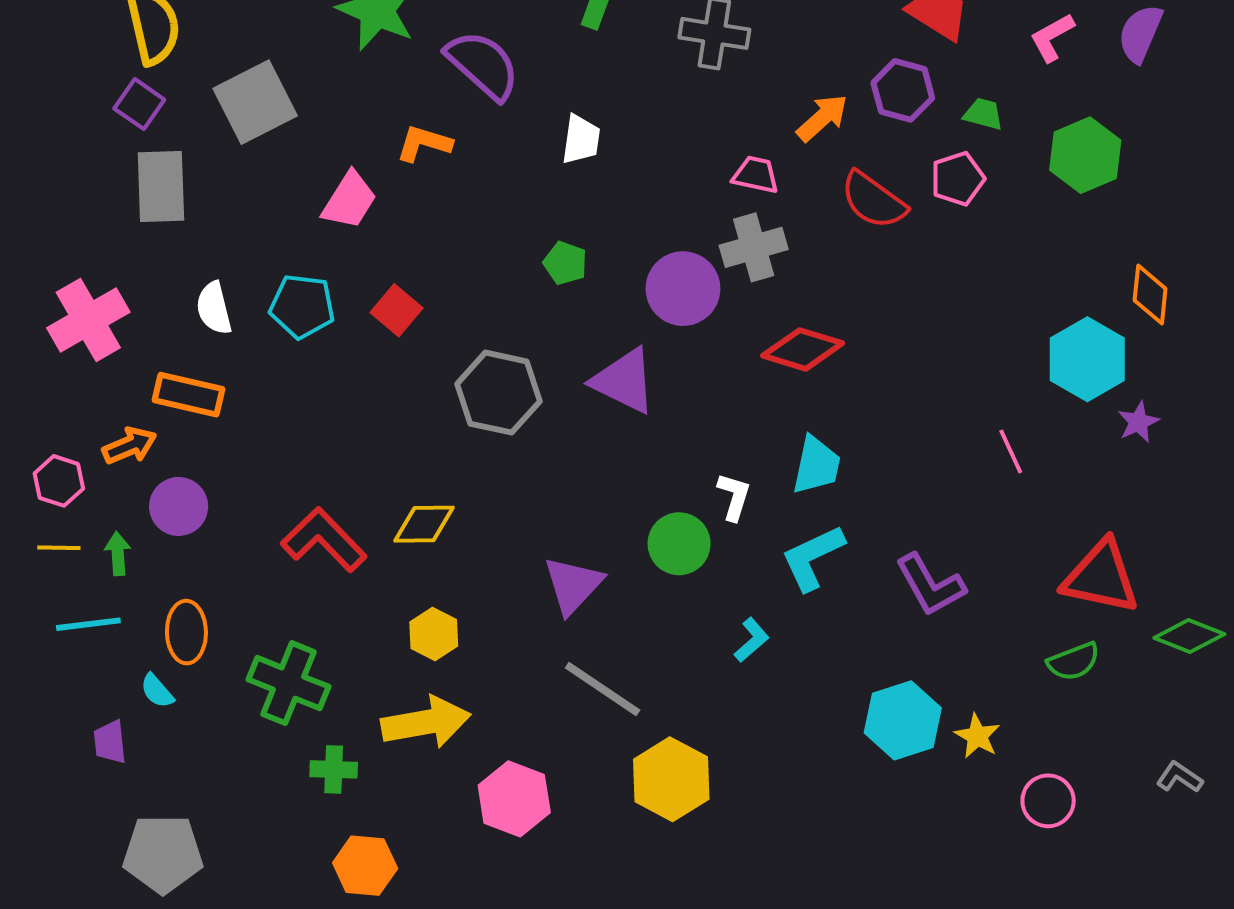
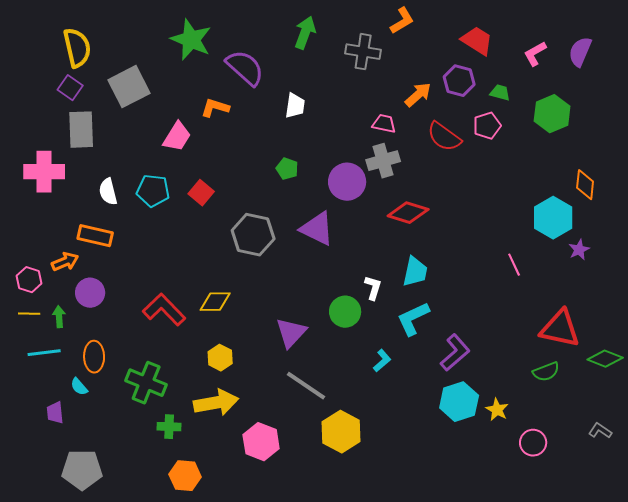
pink cross: (88, 320) -> (44, 172), moved, turned 30
purple L-shape: (930, 585) -> (455, 353), moved, turned -102

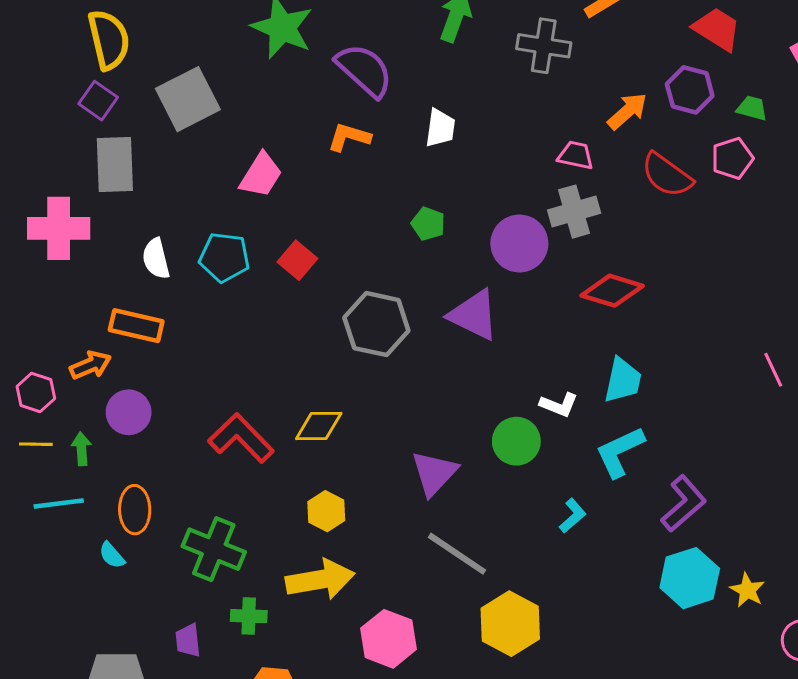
orange L-shape: (215, 108) -> (349, 137), moved
white L-shape: (373, 288) -> (559, 405), turned 95
purple trapezoid: (55, 413) -> (188, 640), moved

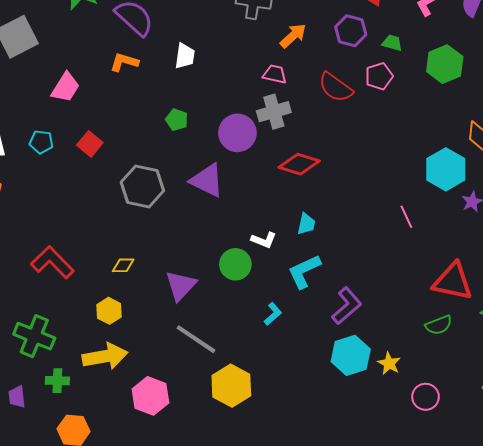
orange arrow: (627, 111) -> (293, 36), moved
cyan pentagon: (224, 257) -> (41, 142), size x0.7
cyan trapezoid: (623, 380) -> (306, 224), size x0.7
yellow diamond: (319, 426) -> (123, 265), moved, size x0.7

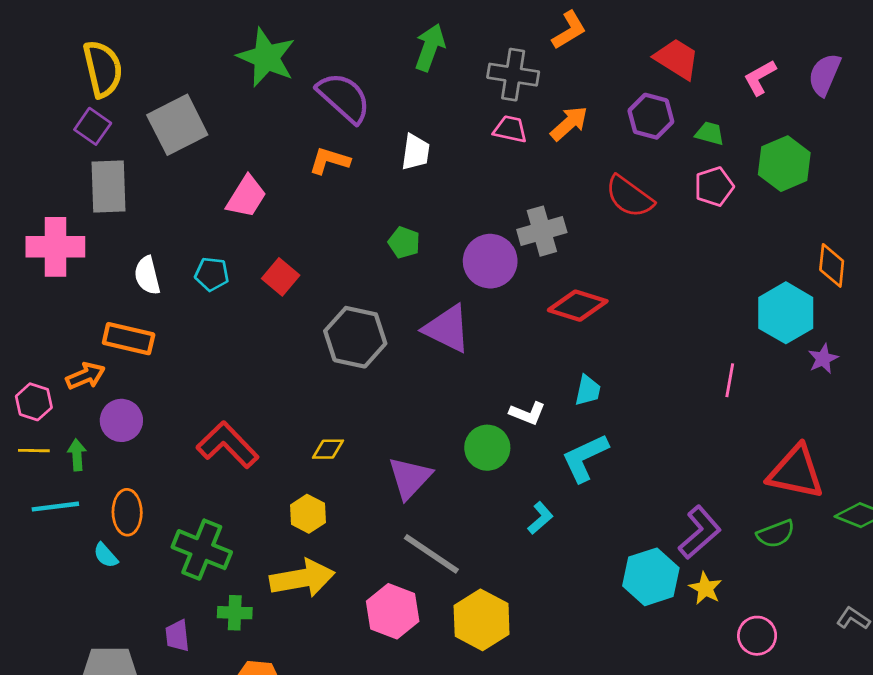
pink trapezoid: (275, 74) -> (510, 129), moved
pink pentagon: (379, 76) -> (714, 187), moved
pink line: (406, 217) -> (730, 380), turned 35
purple L-shape: (347, 306) -> (700, 532), moved
pink hexagon: (150, 396) -> (393, 611), moved

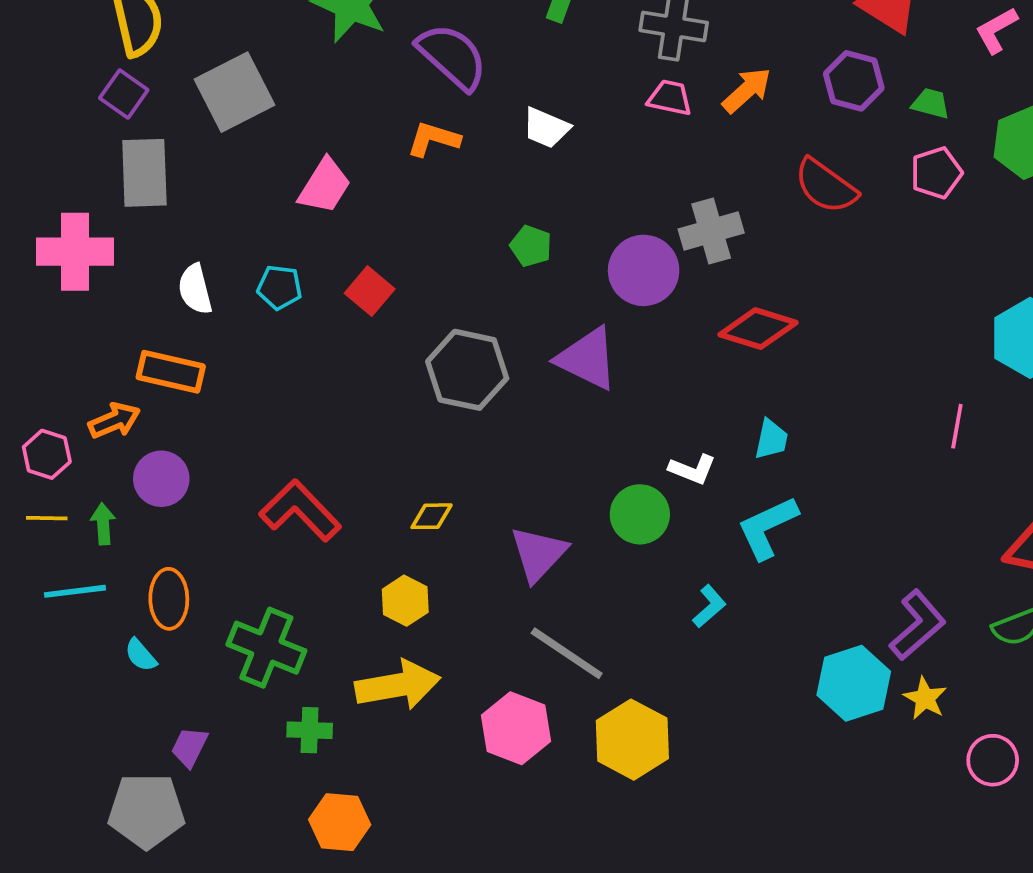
white trapezoid: (416, 152) -> (546, 128), turned 105
purple trapezoid: (177, 636) -> (189, 747), moved, turned 32

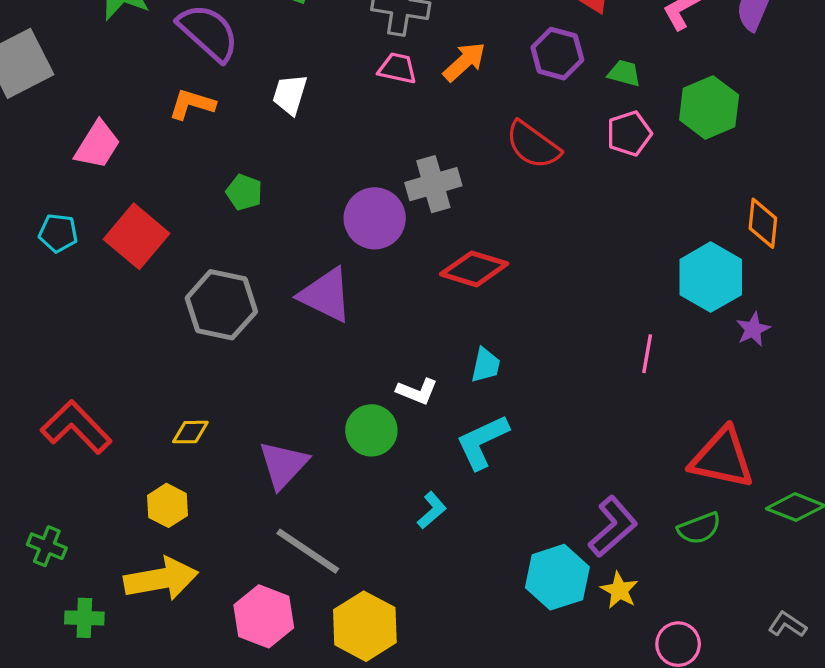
white trapezoid: (546, 128) -> (290, 94), turned 84
green pentagon: (531, 246) -> (244, 192), moved
red square: (370, 291) -> (137, 236), size x1.5
green cross: (266, 648) -> (47, 546), size x0.6

